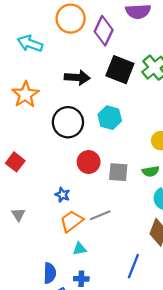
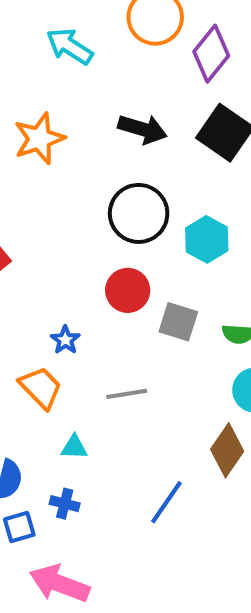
cyan hexagon: (110, 118) -> (207, 239), moved
black circle: (68, 122) -> (139, 213), moved
orange trapezoid: (72, 221) -> (41, 388), moved, turned 70

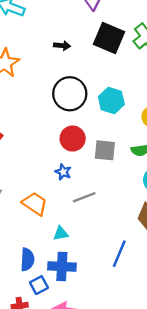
black arrow: (143, 129) -> (62, 46), size x0.6
blue star: (65, 340) -> (63, 172), moved
blue cross: (65, 504) -> (62, 266), size x1.6

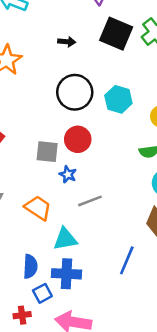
gray square: (105, 150) -> (47, 152), moved
cyan triangle: (61, 233) -> (65, 239), size x1.5

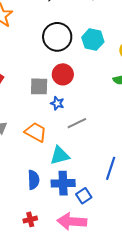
blue square: (42, 293) -> (84, 196), moved

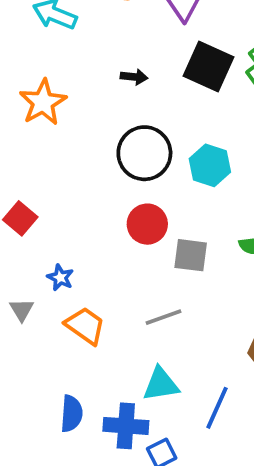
gray square: (39, 86) -> (191, 255), moved
blue star: (57, 103) -> (60, 278), moved
cyan triangle: (60, 155) -> (161, 384), moved

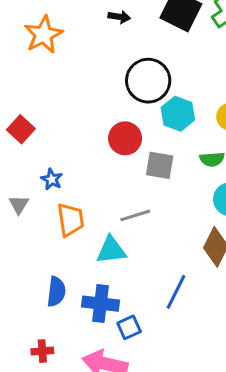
black circle: (144, 153) -> (148, 81), moved
cyan hexagon: (210, 165) -> (178, 114), moved
orange trapezoid: (85, 326) -> (71, 220), turned 44
cyan triangle: (161, 384) -> (111, 250), moved

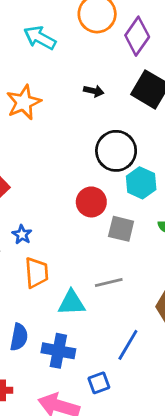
gray line: (135, 215) -> (109, 283), moved
blue square: (129, 327) -> (99, 383), moved

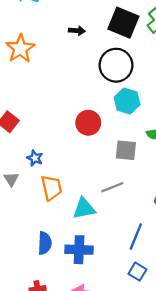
black circle: (116, 151) -> (116, 65), moved
gray square: (121, 229) -> (126, 150), moved
blue square: (99, 383) -> (137, 272), moved, turned -30

